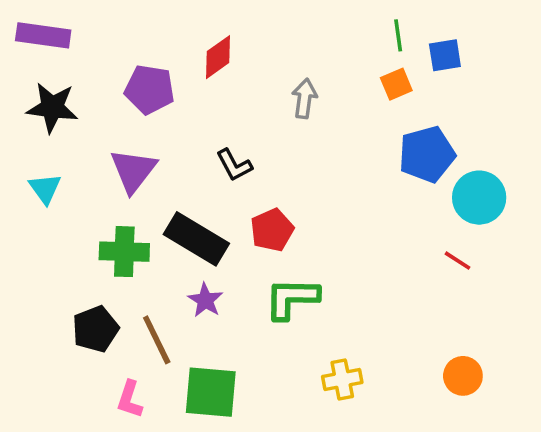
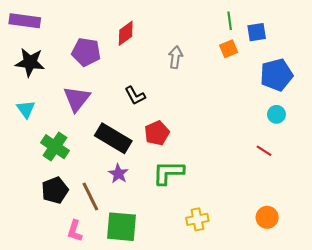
blue pentagon: (427, 154) -> (276, 75), moved
cyan circle: (479, 198) -> (276, 114), size x0.6
green cross: (124, 252) -> (55, 147), moved, turned 32

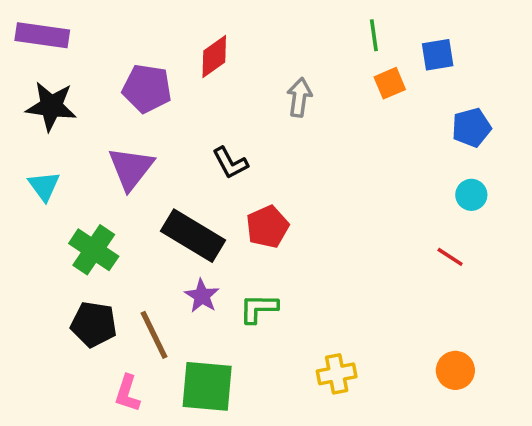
green line: (230, 21) -> (374, 35), moved
blue pentagon: (276, 75) -> (471, 127), size x0.7
green L-shape: (168, 173) -> (259, 308), moved, size x0.7
black pentagon: (55, 190) -> (94, 324), turned 30

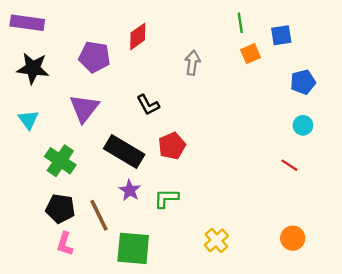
yellow cross: (337, 374) -> (216, 240), turned -30
pink L-shape: (127, 393) -> (65, 244), moved

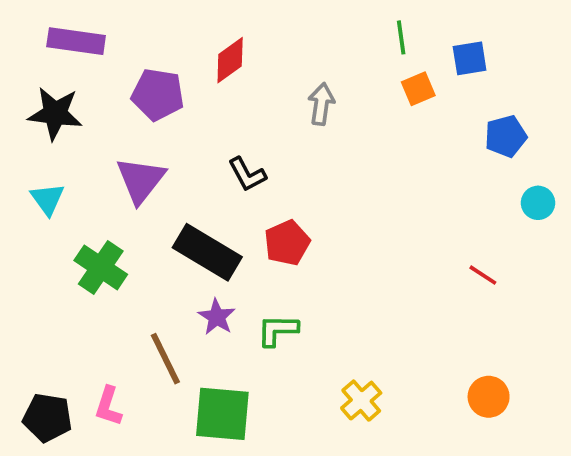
purple rectangle: (27, 23) -> (76, 41), moved
cyan circle: (303, 125) -> (538, 203), moved
black pentagon: (60, 209) -> (48, 418), moved

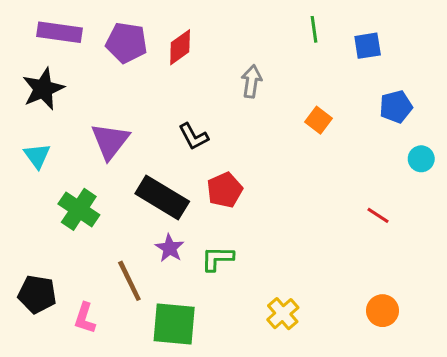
orange square: (418, 89) -> (318, 120), moved, turned -30
purple pentagon: (158, 94) -> (126, 43), moved
black star: (55, 113) -> (43, 89), turned -30
black pentagon: (48, 418) -> (37, 294), moved

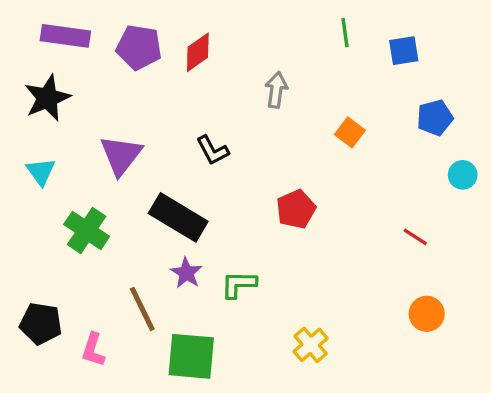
red pentagon: (225, 190) -> (296, 209), moved
orange circle: (382, 311) -> (427, 314), moved

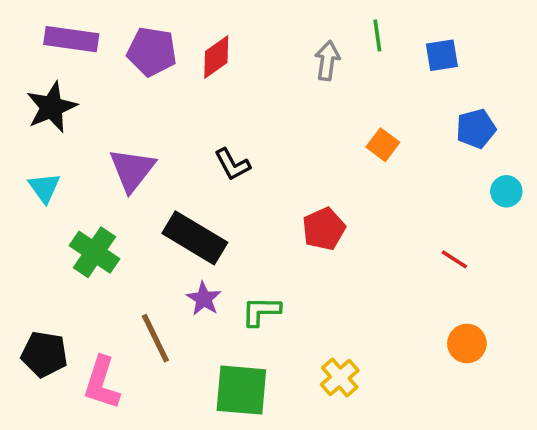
gray arrow: (276, 90) -> (327, 61), moved
pink L-shape: (93, 350) -> (102, 383), size x1.4
green square: (191, 356) -> (241, 390), moved

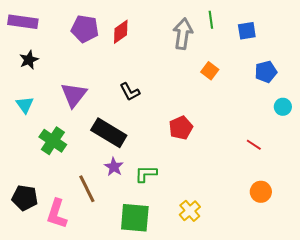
purple rectangle: (71, 39) -> (23, 22), moved
gray arrow: (327, 61) -> (183, 34), size x1.4
black star: (52, 107) -> (29, 60), size x0.7
orange square: (383, 145) -> (210, 71), moved

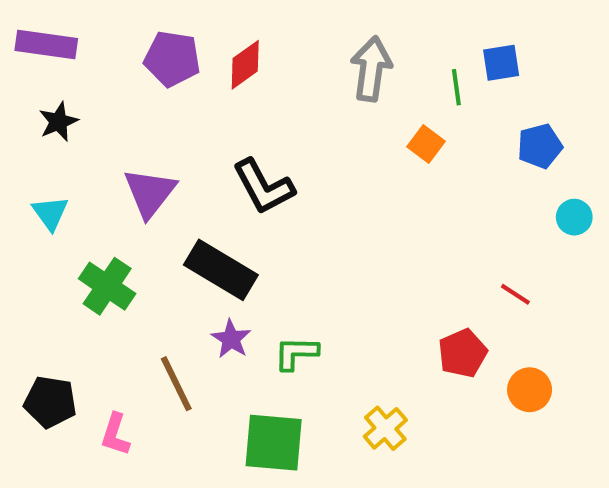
green line: (211, 20) -> (456, 87), moved
black L-shape: (130, 92) -> (264, 187), size x1.5
red pentagon: (181, 128) -> (463, 353), moved
pink L-shape: (57, 214) -> (115, 434), size x0.7

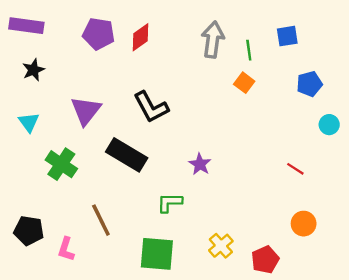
green line: (456, 87) -> (249, 50), moved
purple star: (231, 339) -> (200, 164), moved
red pentagon: (463, 353) -> (265, 260), moved

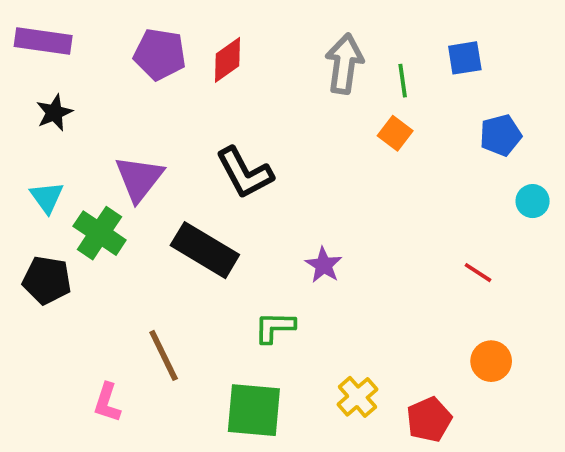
green cross: (61, 164) -> (100, 233), moved
black pentagon: (29, 231) -> (47, 280), moved

